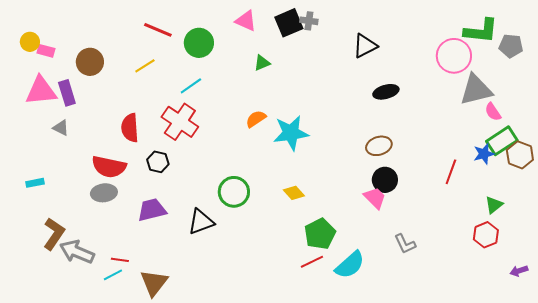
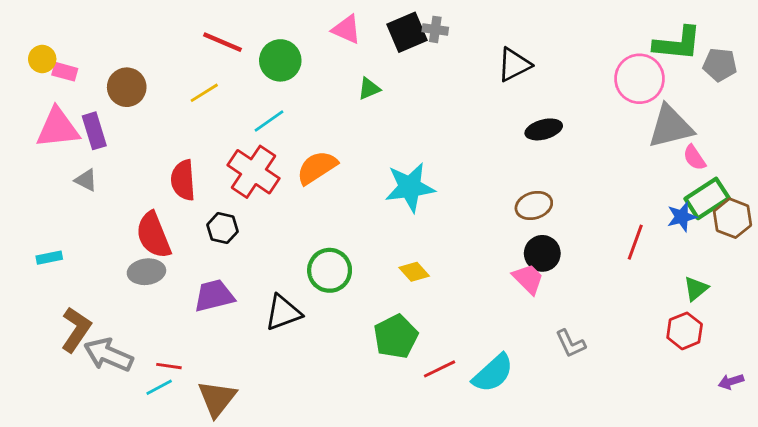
orange semicircle: (256, 119) -> (317, 167), moved, size x1.4
red semicircle: (109, 167) -> (153, 235), turned 56
green pentagon: (320, 234) -> (396, 337), moved

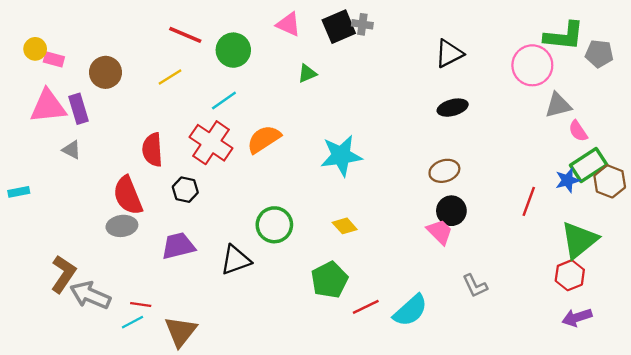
black triangle: (514, 65) -> (449, 54), moved
gray triangle: (670, 127) -> (558, 105), size x0.7
cyan rectangle: (49, 258) -> (19, 192), moved
green triangle: (696, 289) -> (579, 240), size x1.8
purple arrow: (731, 382) -> (577, 317), moved, size x1.4

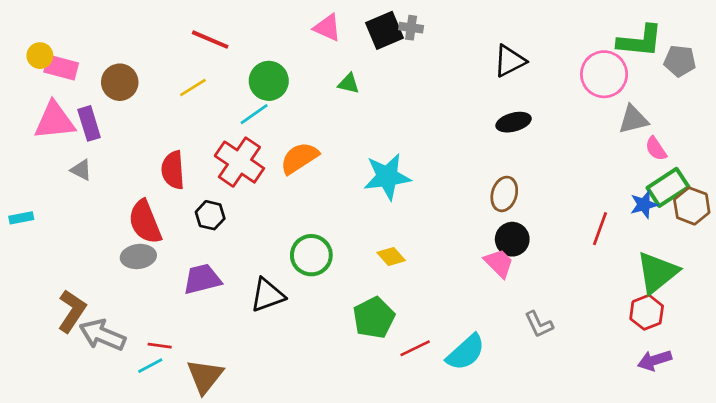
green circle: (233, 50) -> (269, 81), moved
pink rectangle: (54, 59) -> (61, 68), size x1.4
green triangle: (307, 74) -> (349, 84), turned 36
brown ellipse: (444, 171) -> (504, 194), turned -56

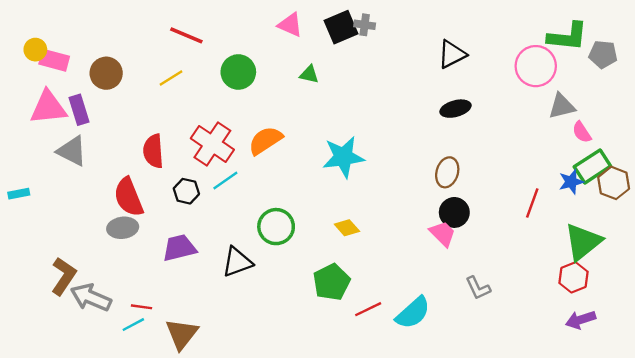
cyan line: (254, 114) -> (225, 181), moved
gray triangle: (81, 170) -> (72, 151), size x1.6

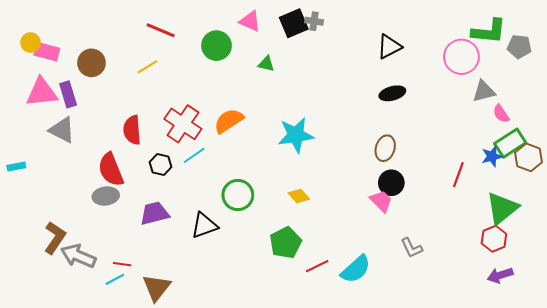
green circle: (238, 72) -> (216, 46), moved

